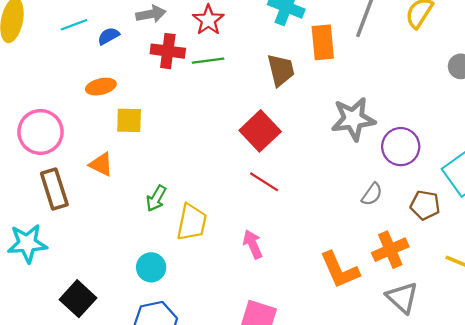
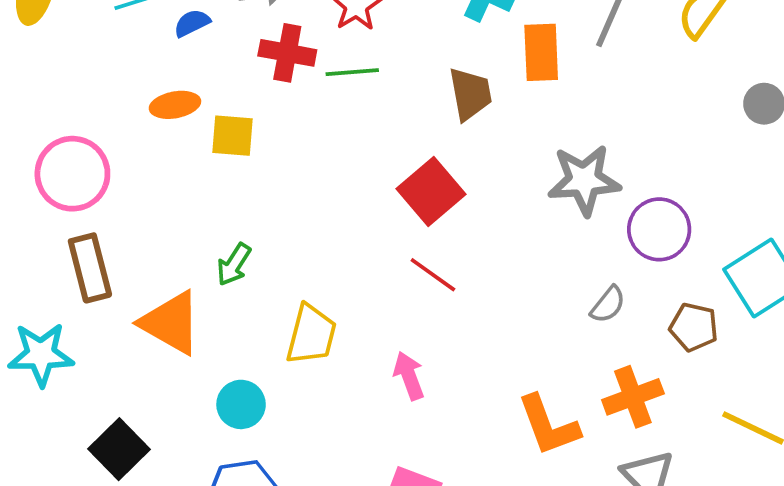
yellow square: (129, 120) -> (233, 136), moved
orange triangle: (101, 164) -> (171, 323), moved, size x1.6
green arrow: (156, 198) -> (234, 264), moved

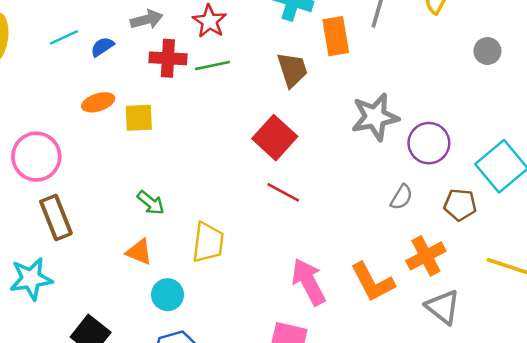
green arrow: (234, 264) -> (151, 203), turned -76
orange triangle: (171, 323) -> (139, 252), moved, size x0.6
pink arrow: (409, 376) -> (309, 282), moved, size x1.5

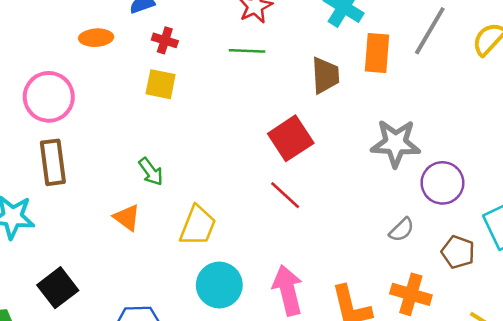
red cross: (168, 58) -> (165, 40), moved, size x0.7
orange ellipse: (98, 102) -> (96, 38), moved
orange cross: (426, 256) -> (411, 294), turned 30
cyan circle: (168, 295) -> (219, 285), moved, size x1.4

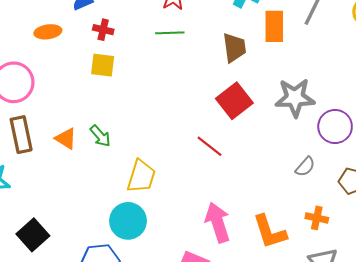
red square: (291, 138) -> (234, 101), moved
orange triangle: (127, 218) -> (66, 138), moved
cyan circle: (219, 285) -> (128, 221), moved
orange cross: (411, 294) -> (317, 218), size x0.7

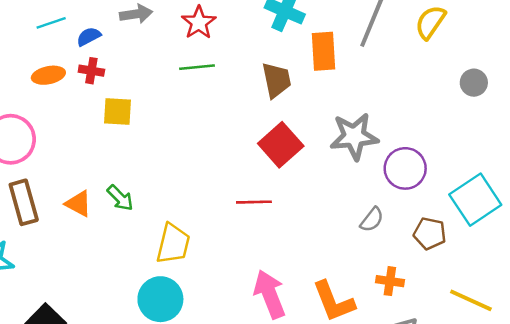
red cross: (103, 30) -> (91, 71), moved
red line: (210, 146) -> (254, 202), turned -36

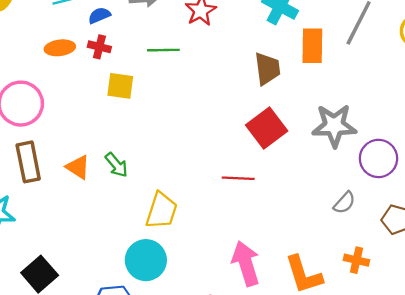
green line: (197, 67) -> (163, 50), moved

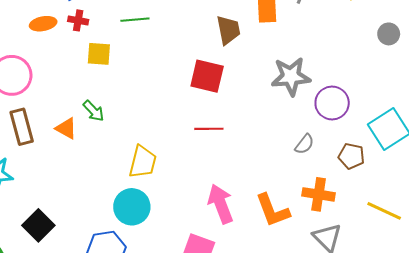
red square: (267, 128) -> (207, 76), moved, turned -36
green arrow: (116, 165) -> (94, 111), moved
orange cross: (356, 260) -> (319, 194), size x1.4

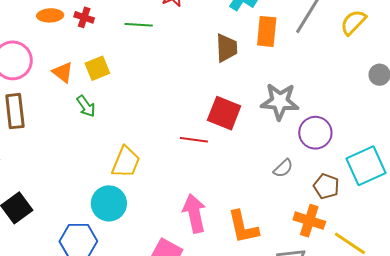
yellow square: (99, 54) -> (97, 68), moved, turned -35
red square: (207, 76) -> (224, 113), moved
orange triangle: (66, 128) -> (63, 72), moved
orange cross: (319, 194) -> (309, 221), moved

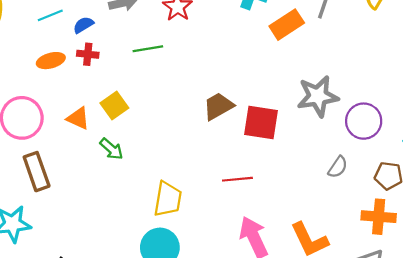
orange rectangle: (267, 31) -> (287, 25), turned 64
brown trapezoid: (227, 48) -> (218, 106), moved, turned -104
red line: (194, 140) -> (237, 179), moved

